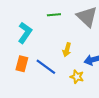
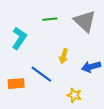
orange rectangle: (22, 64) -> (16, 84), moved, turned 70
yellow star: (77, 77) -> (74, 95), moved

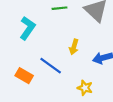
orange rectangle: (16, 84) -> (24, 76), turned 35

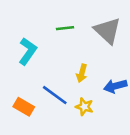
yellow star: (85, 88) -> (84, 107), moved

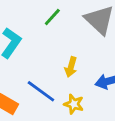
green line: (65, 28) -> (52, 17), turned -42

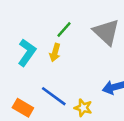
yellow arrow: (71, 67) -> (55, 53), moved

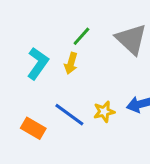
yellow star: (83, 108) -> (104, 112), moved, turned -30

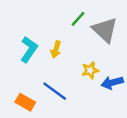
green line: (81, 36) -> (78, 19), moved
yellow star: (104, 112) -> (90, 70), moved

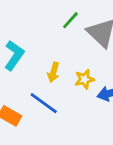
yellow arrow: (56, 49) -> (54, 72), moved

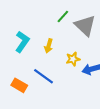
yellow arrow: (54, 72) -> (49, 46), moved

